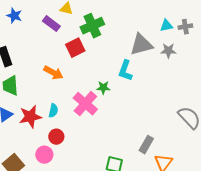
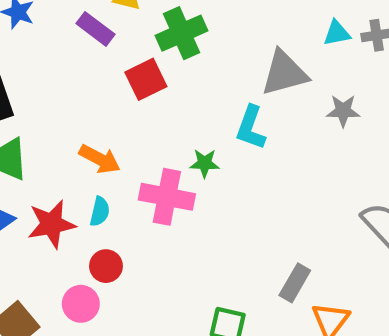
gray star: (168, 51) -> (343, 111), moved
orange arrow: (53, 73) -> (100, 159), moved
pink cross: (85, 104) -> (167, 197), turned -30

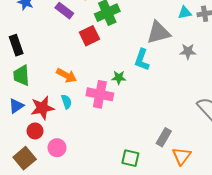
cyan semicircle: (100, 211) -> (66, 102), turned -32
red circle: (106, 266) -> (35, 131), moved

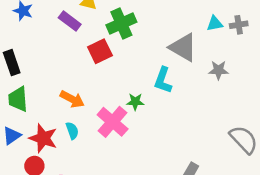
gray triangle: (159, 33) -> (183, 47), turned 45
pink cross: (100, 94) -> (113, 122), turned 30
red star: (42, 108) -> (43, 138), turned 30

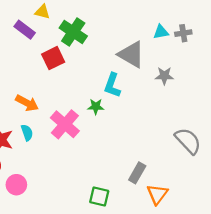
green cross: (121, 24) -> (73, 32), turned -32
green star: (135, 102) -> (96, 107), moved

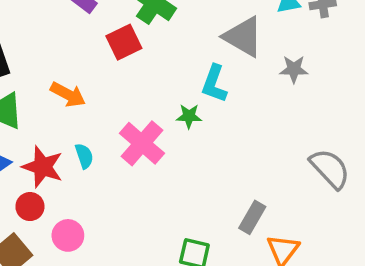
orange arrow: (27, 103) -> (68, 95), moved

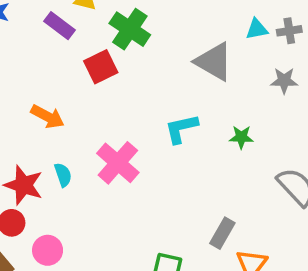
gray star: (294, 69) -> (284, 81), moved
cyan L-shape: (214, 84) -> (181, 129), moved, turned 57
green star: (189, 116) -> (241, 137), moved

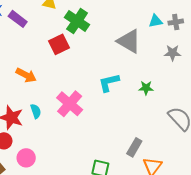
purple rectangle: (60, 26) -> (18, 19), moved

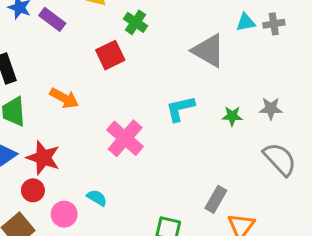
green cross: (77, 21) -> (136, 22), size x0.7
gray star: (173, 53) -> (271, 109), moved
cyan semicircle: (36, 111) -> (97, 198), moved, turned -40

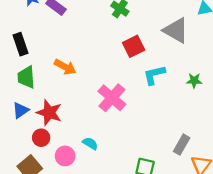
red square: (110, 55) -> (134, 46), moved

